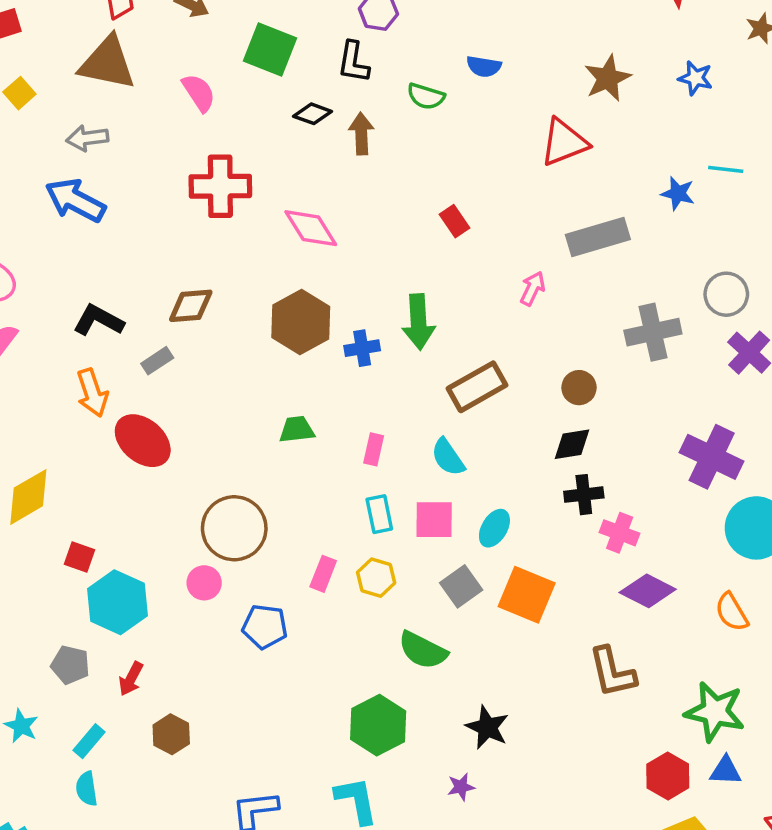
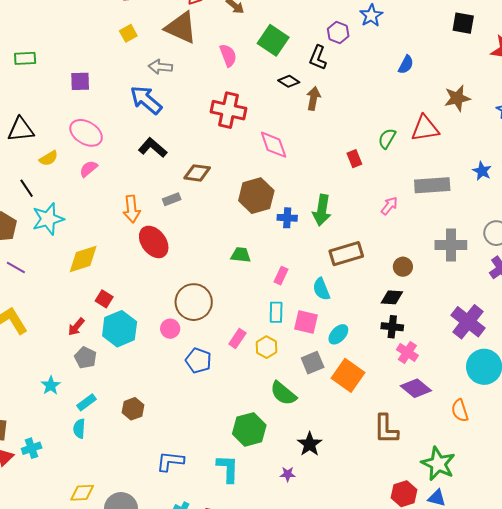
blue semicircle: (484, 66) -> (406, 65), moved, turned -84
green semicircle: (426, 96) -> (387, 139), moved, turned 90
black L-shape: (98, 320) -> (153, 148), moved
red arrow: (131, 679) -> (76, 327), moved

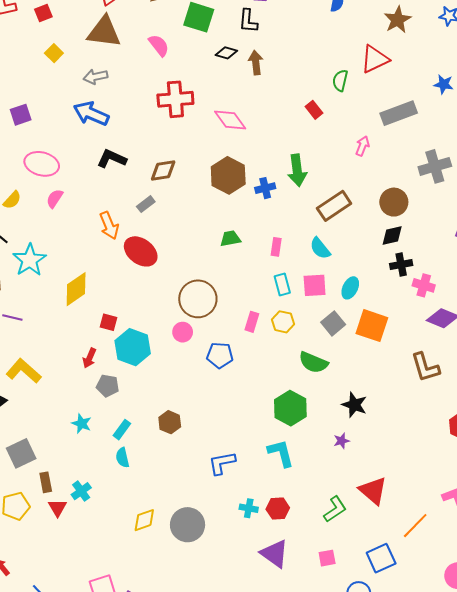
brown circle: (403, 267) -> (394, 202), size x1.4

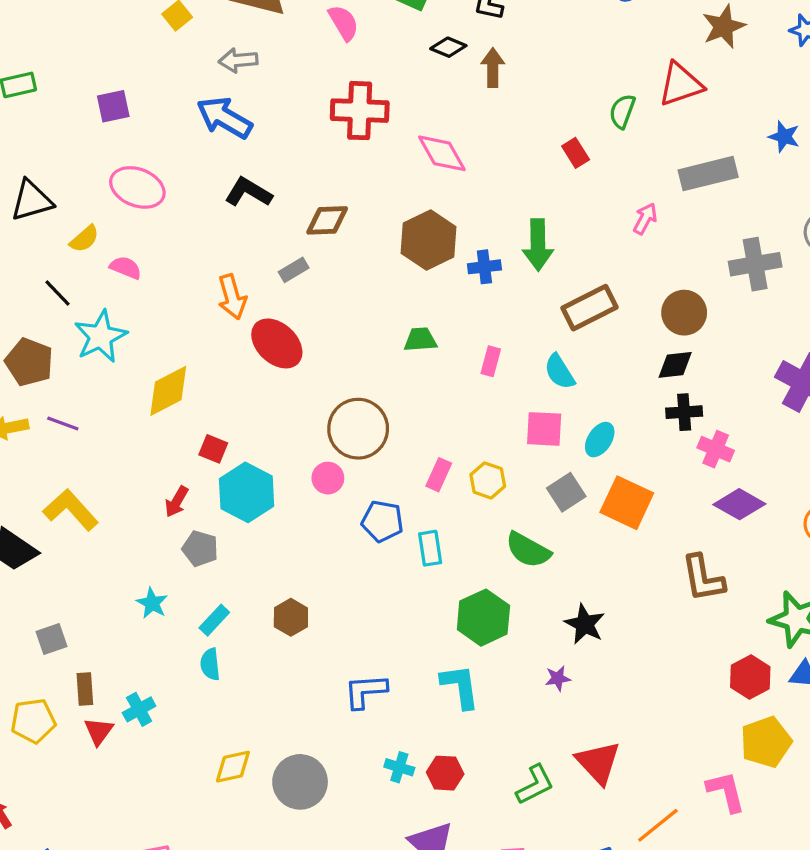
pink semicircle: (55, 199) -> (126, 268), moved, turned 72
cyan rectangle: (282, 285) -> (430, 548), moved
gray square: (21, 453) -> (52, 639), size x0.7

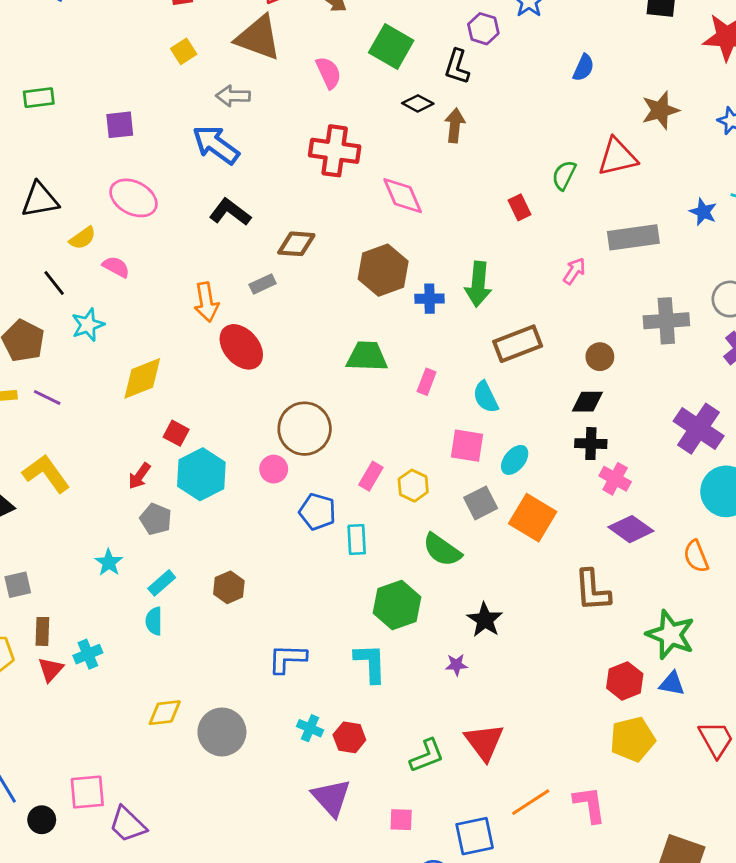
brown circle: (684, 313) -> (600, 357), size x0.7
cyan star: (101, 336) -> (88, 325), size x0.7
green trapezoid: (420, 340) -> (367, 356), size x1.4
pink L-shape: (726, 792) -> (589, 804), moved

